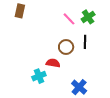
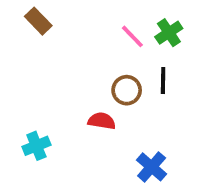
brown rectangle: (20, 11) -> (38, 21), turned -56
cyan cross: (39, 76) -> (36, 146), moved

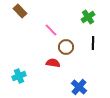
pink line: (132, 36) -> (51, 30), moved
black line: (163, 81) -> (93, 43), moved

